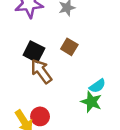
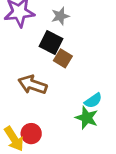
black square: (34, 52) -> (51, 42), moved
brown arrow: (41, 71) -> (33, 85), turned -35

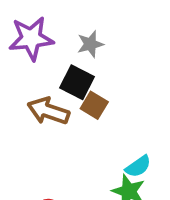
brown arrow: (33, 85) -> (48, 111), moved

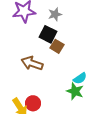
brown arrow: (48, 111) -> (32, 63), moved

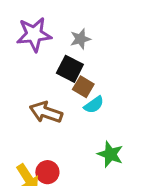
cyan semicircle: (80, 78) -> (94, 105), moved

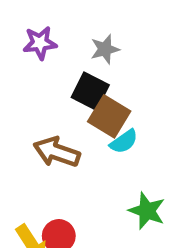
purple star: (34, 34) -> (40, 43), size x0.7
brown square: (83, 87) -> (109, 116), size x1.4

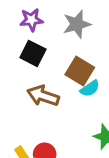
gray star: (105, 49) -> (77, 24), size x1.4
black square: (90, 91) -> (33, 53), moved

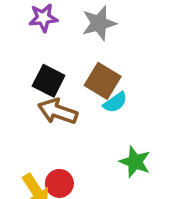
black square: (33, 53) -> (49, 81), moved

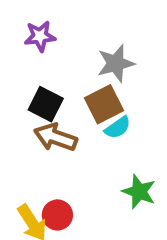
gray star: (99, 23) -> (116, 63), moved
brown square: (103, 81) -> (104, 104), turned 32

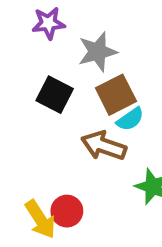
gray star: (116, 63) -> (98, 52), moved
brown arrow: (55, 137) -> (104, 146), moved

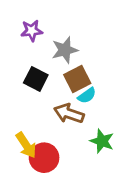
red circle: (67, 211) -> (44, 158), size x1.4
yellow arrow: (40, 219) -> (26, 145), moved

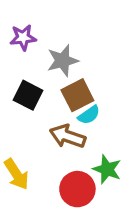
red circle: (44, 158) -> (77, 189), moved

